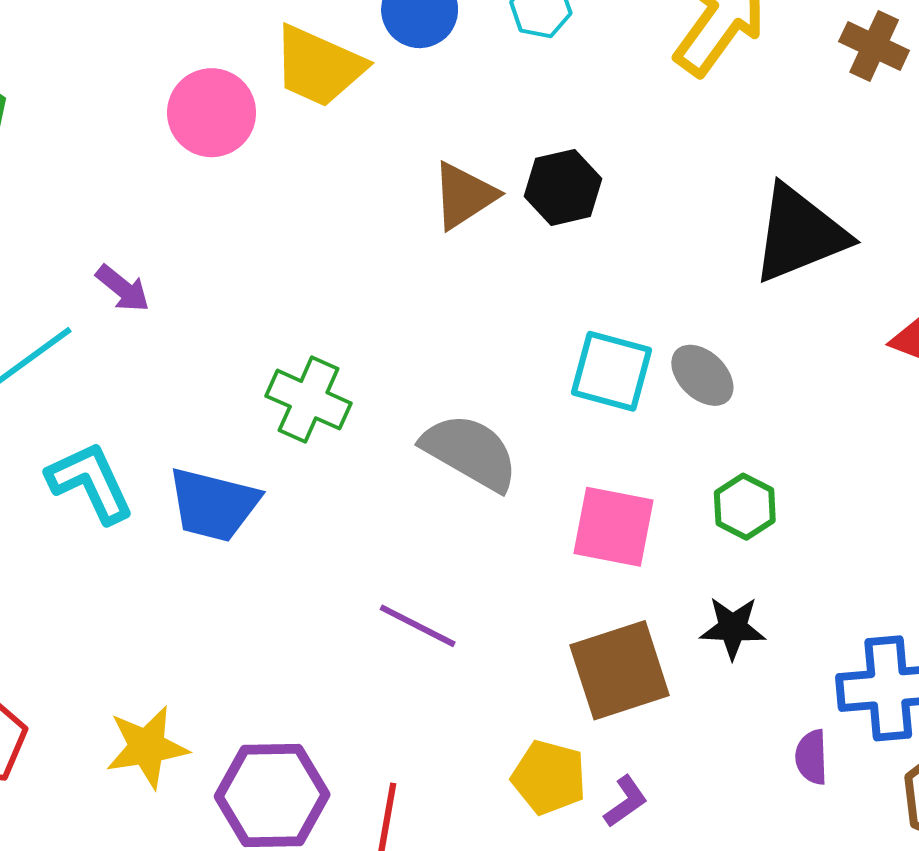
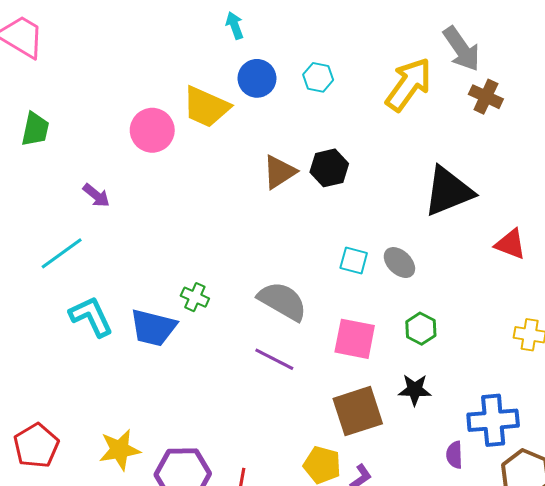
purple arrow: (123, 288) -> (96, 195), moved
cyan square: (612, 371) -> (354, 260), size x0.7
green cross: (309, 400) -> (195, 297), moved, size x0.7
purple line: (418, 626) -> (274, 359), moved

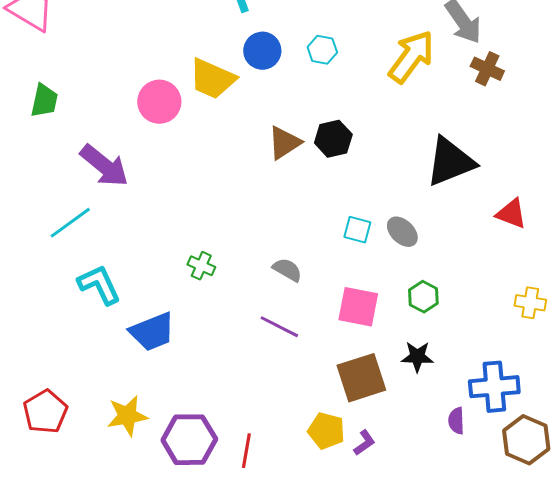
purple arrow: (96, 195) -> (104, 166), size x1.8
gray semicircle: (282, 301) -> (287, 270), size x0.6
blue trapezoid: (153, 328) -> (152, 332), moved, turned -36

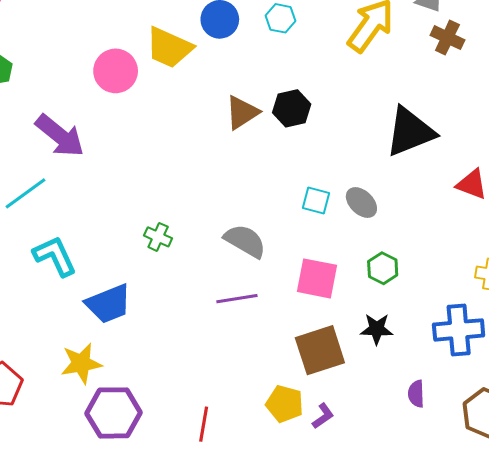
gray semicircle: (287, 270) -> (245, 241), size x1.4
purple line: (279, 327) -> (237, 299), turned -36
blue cross: (494, 387) -> (459, 330), moved
yellow star: (127, 416) -> (81, 363), moved
purple hexagon: (189, 440) -> (114, 413), moved

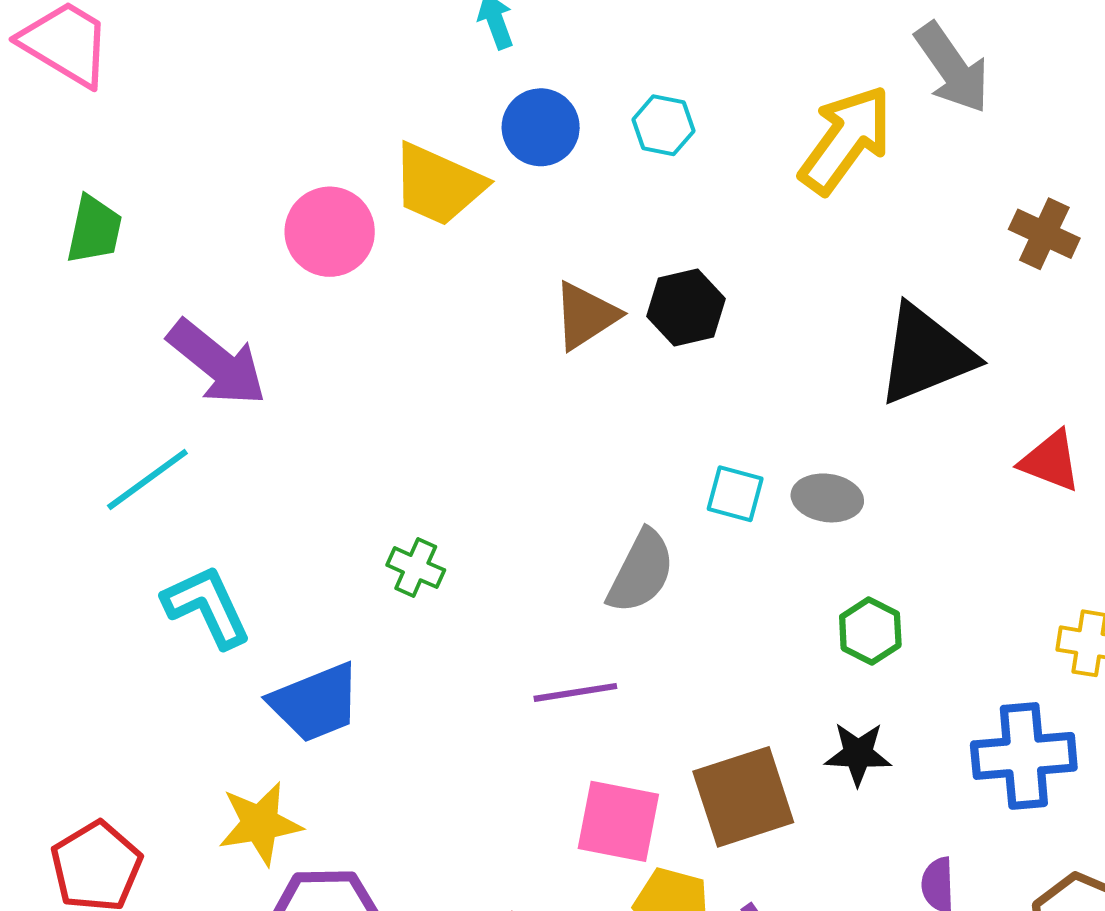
brown cross: (447, 38) -> (1044, 234), moved
gray ellipse: (361, 202) -> (827, 498), turned -36
gray semicircle: (245, 241) -> (641, 572), moved, turned 87
pink square: (317, 278) -> (618, 821), moved

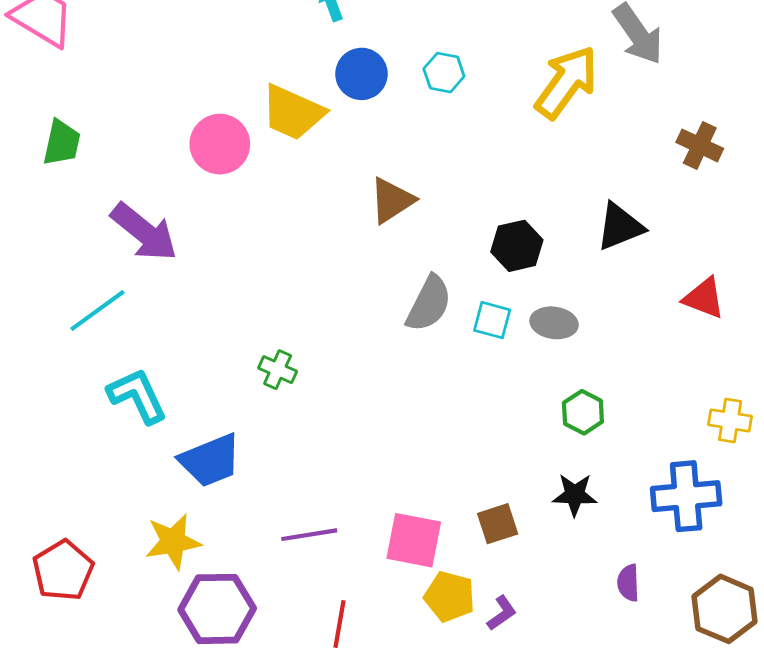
black hexagon: (686, 307) -> (517, 246), moved
black triangle: (926, 355) -> (620, 227), size x0.7
gray semicircle: (641, 572) -> (429, 304), moved
purple line: (575, 692) -> (309, 535), moved
brown square: (743, 797) -> (498, 524), size x0.6

